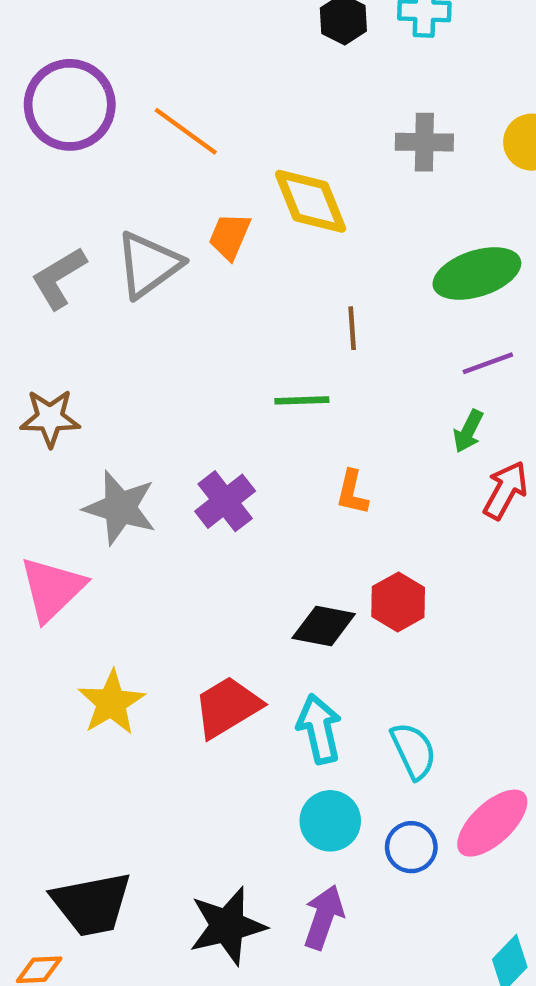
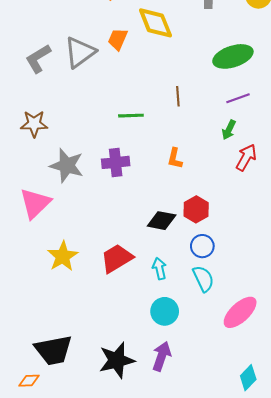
brown line: (352, 328) -> (178, 96), moved
green line: (302, 400) -> (131, 116), moved
purple cross: (225, 501) -> (116, 162), turned 32
cyan arrow: (319, 729) -> (160, 269), size x0.7
blue circle: (411, 847) -> (202, 246), moved

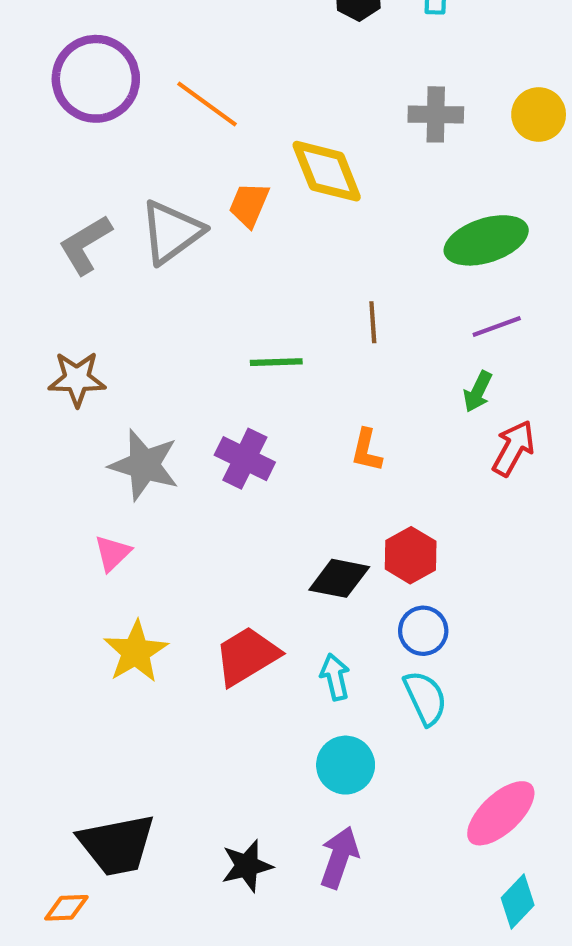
purple cross: (116, 162) -> (245, 459), turned 32
pink triangle: (35, 203) -> (113, 553), moved, size x0.6
pink ellipse: (240, 312) -> (501, 813), moved
black star: (117, 360) -> (247, 866), size x0.7

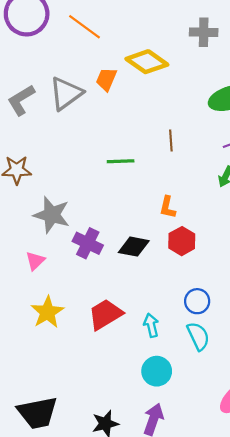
yellow diamond: (327, 171) -> (147, 62), turned -33
purple cross: (245, 459) -> (88, 243), moved
red hexagon: (411, 555) -> (182, 241), moved
black diamond: (339, 578) -> (134, 247), moved

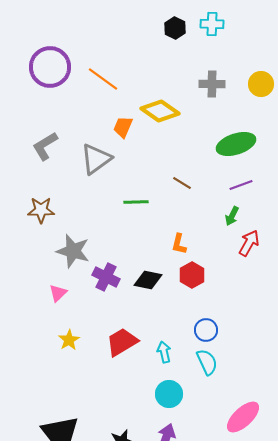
gray triangle: (66, 93) -> (96, 159), moved
brown line: (171, 140) -> (182, 183), turned -54
yellow star: (47, 312) -> (69, 340), size x0.7

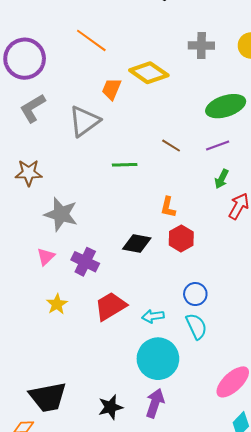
purple circle: (50, 67) -> (25, 59), moved
purple line: (241, 185) -> (218, 146), moved
purple cross: (106, 277) -> (85, 262), moved
cyan arrow: (164, 352) -> (153, 316), turned -85
cyan circle: (169, 394) -> (158, 359), size x1.5

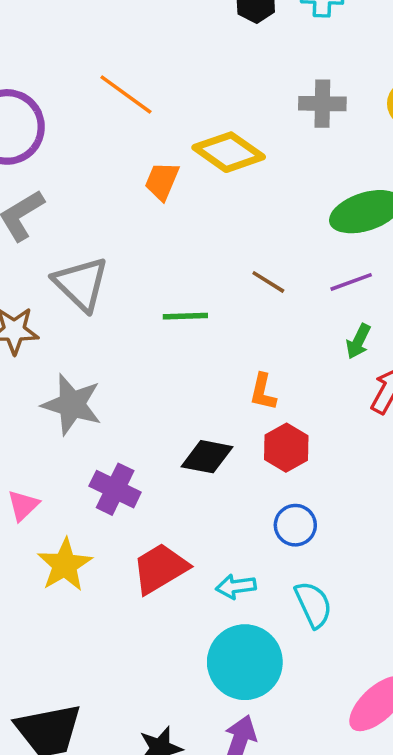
gray triangle: (84, 121) -> (81, 284), moved, turned -40
pink triangle: (46, 257) -> (23, 505), moved
blue circle: (195, 294) -> (295, 525), moved
yellow star: (57, 304) -> (65, 565), size x1.4

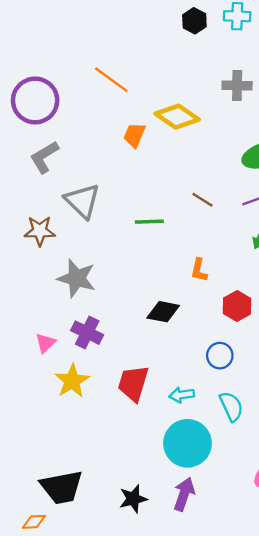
red hexagon: (286, 448) -> (237, 306), moved
purple cross: (115, 489) -> (87, 333), moved
red trapezoid: (160, 568) -> (133, 383), turned -42

